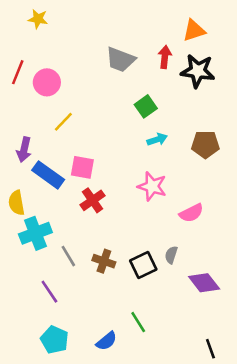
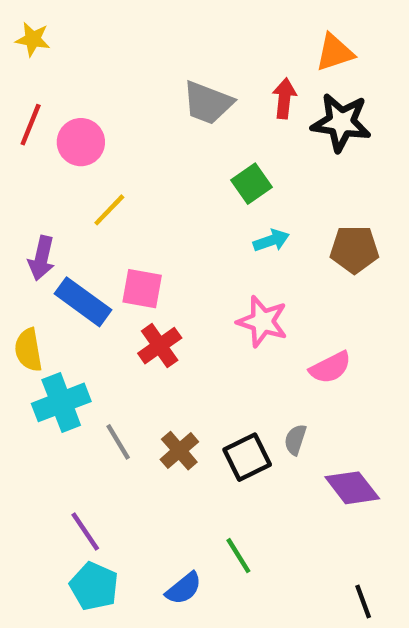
yellow star: (38, 19) -> (33, 39), moved
brown cross: (104, 261) -> (179, 451), turned 30
purple line: (49, 292) -> (85, 532), moved

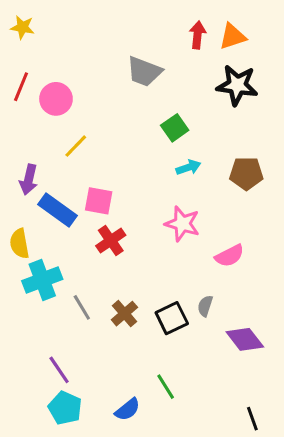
red arrow: (284, 98) -> (198, 35), moved

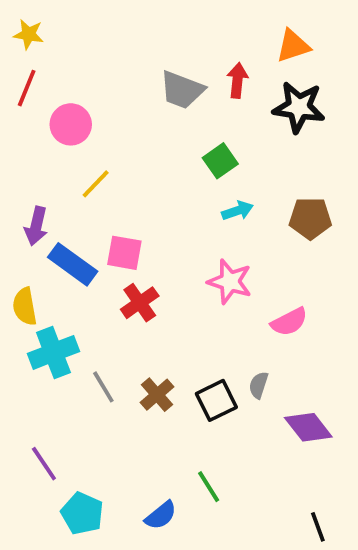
red arrow: (198, 35) -> (237, 80), moved
red line: (21, 87) -> (27, 88), moved
purple line: (59, 370) -> (44, 464), moved

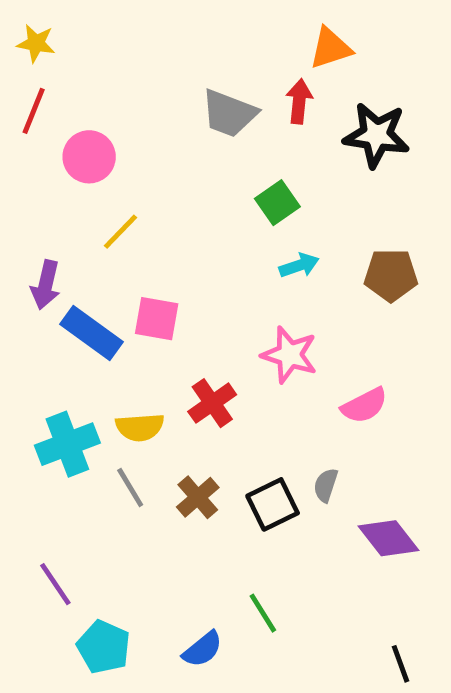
orange triangle: (293, 46) -> (331, 48), moved
red cross: (140, 303) -> (212, 403), moved
yellow semicircle: (25, 306) -> (140, 427), moved, turned -84

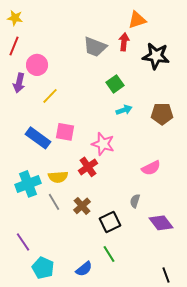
purple arrow: (46, 285) -> (19, 83), moved
pink star: (289, 355) -> (103, 144), moved
black square: (273, 504) -> (110, 222), moved

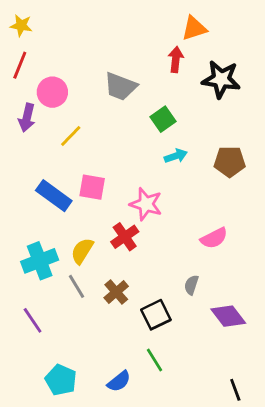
gray trapezoid: (95, 47) -> (120, 86), moved
yellow semicircle: (58, 177) -> (82, 251), turned 126
purple line: (23, 242) -> (33, 320), moved

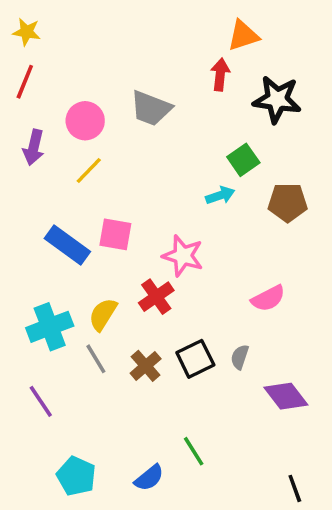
pink circle: (52, 92) -> (85, 121), moved
green square: (163, 119) -> (243, 160), moved
black square: (156, 315) -> (195, 359), moved

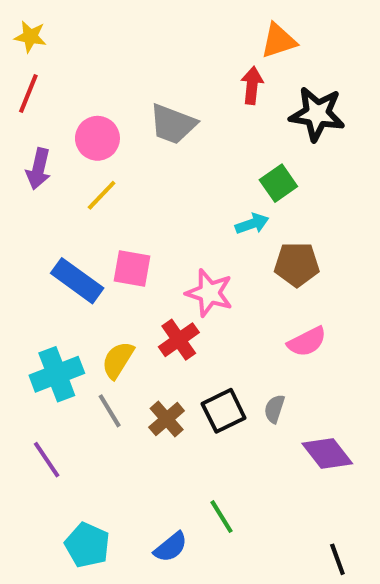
brown pentagon: (288, 202) -> (297, 264), moved

